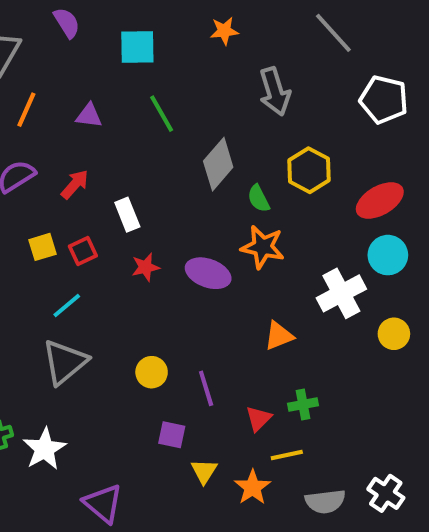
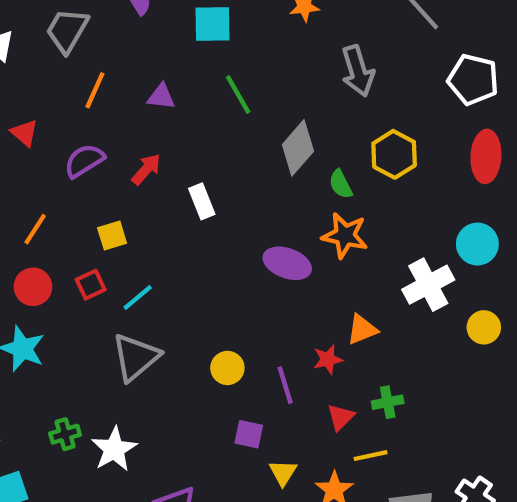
red ellipse: (380, 201) -> (486, 156), moved, turned -57
red square: (83, 251) -> (91, 285), moved
red star: (145, 267) -> (328, 359), moved

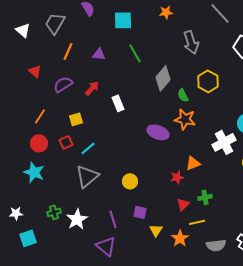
purple line: (285, 385) -> (113, 219), moved

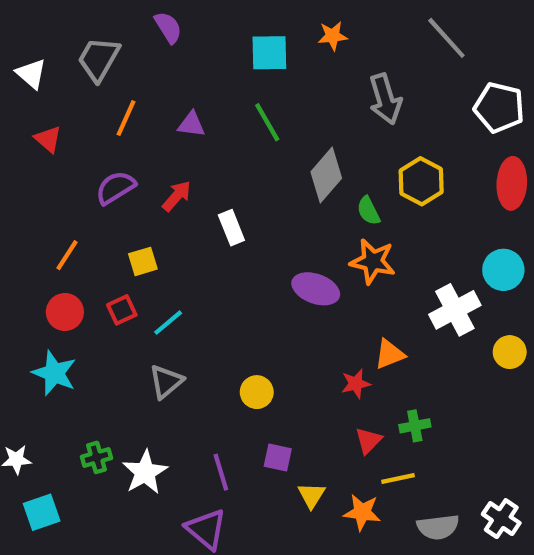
cyan square: (123, 20) -> (269, 53), moved
red triangle: (35, 71) -> (48, 139), moved
gray triangle: (87, 176) -> (166, 382), size x0.7
orange star: (180, 238) -> (362, 512), turned -30

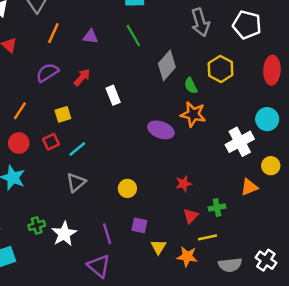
white pentagon: (499, 108) -> (247, 25), moved
orange triangle: (390, 354) -> (249, 187), moved

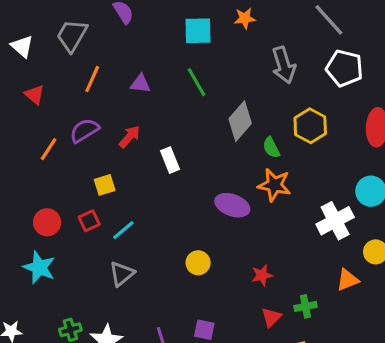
orange line: (20, 111) -> (49, 149), moved
yellow circle: (127, 188) -> (198, 263), moved

